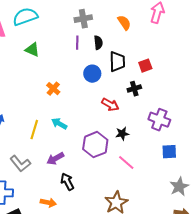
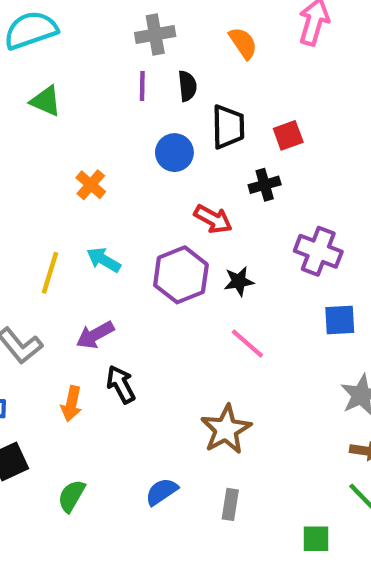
purple hexagon: (95, 145) -> (181, 275), moved
orange arrow: (48, 203) -> (71, 404), moved, turned 91

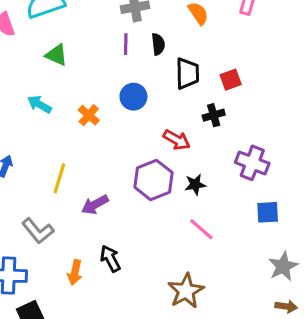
blue circle: (174, 153) -> (133, 97), moved
cyan arrow: (104, 260) -> (39, 104), moved
purple arrow: (95, 335) -> (95, 205), moved

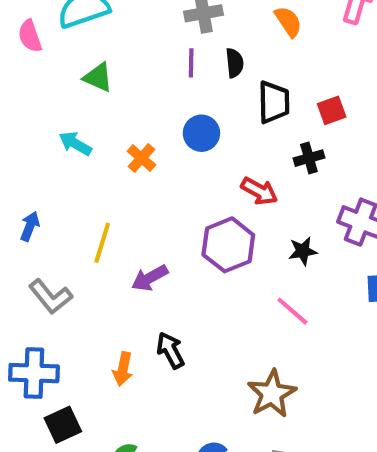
black star: (195, 185) -> (303, 251), moved
gray L-shape: (38, 231) -> (51, 297), moved

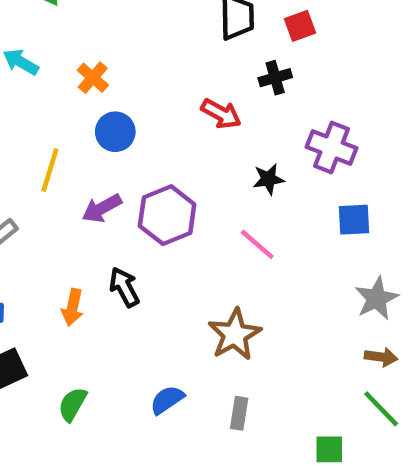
blue circle: (201, 133) -> (115, 132), moved
purple hexagon: (228, 245) -> (167, 215), moved

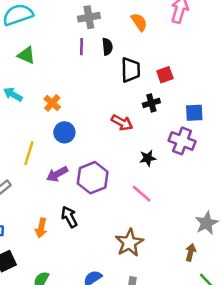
blue square: (354, 220) -> (194, 113), moved
brown arrow: (381, 357) -> (191, 252), moved, turned -84

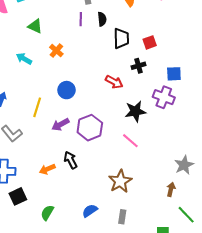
orange cross: (52, 103) -> (56, 51), moved
black star: (148, 158) -> (135, 111), size x1.5
orange arrow: (41, 228) -> (47, 169), turned 56

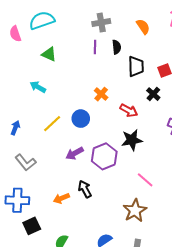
orange cross: (56, 51) -> (101, 94), moved
black cross: (138, 66) -> (153, 94), turned -32
yellow line: (37, 107) -> (52, 124), moved, turned 30
black star: (135, 111) -> (132, 140), moved
pink line: (130, 141) -> (145, 180), moved

